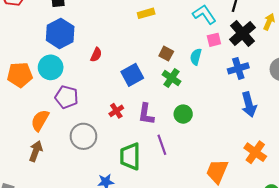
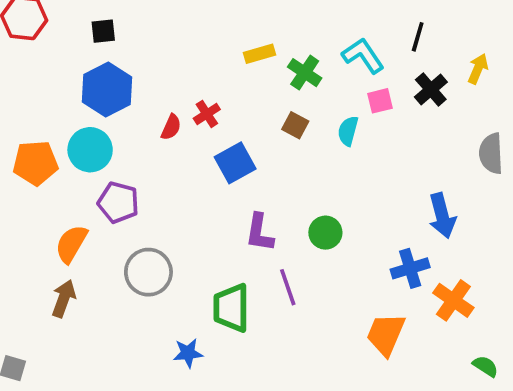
black cross: (243, 33) -> (431, 89), size x0.7
blue cross: (238, 68) -> (410, 268), moved
green cross: (171, 78) -> (305, 73), moved
red cross: (116, 111) -> (207, 114), moved

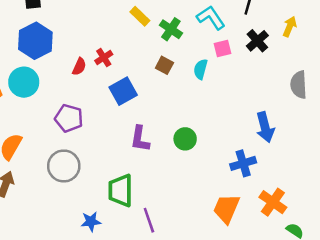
yellow rectangle: (260, 54) -> (140, 16), turned 60
purple pentagon: (118, 202) -> (69, 118), moved
purple line: (288, 287) -> (149, 220), moved
orange cross: (453, 300) -> (273, 202), moved

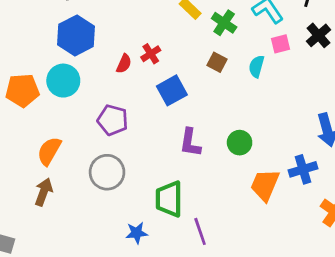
orange trapezoid: (226, 209) -> (265, 185), moved

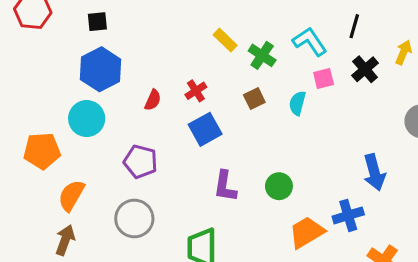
red cross: (151, 54) -> (196, 91), moved
brown square: (217, 62) -> (254, 99), turned 36
orange pentagon: (22, 90) -> (42, 151), moved
orange trapezoid: (265, 185) -> (307, 232), turned 36

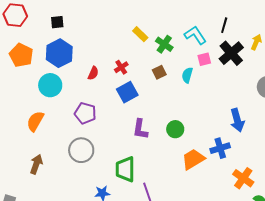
black cross: (365, 69) -> (231, 53), size x1.4
orange pentagon: (42, 151) -> (21, 55), moved, turned 30
orange semicircle: (71, 195) -> (35, 121), moved

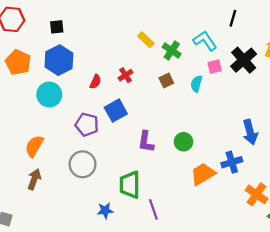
black line: (224, 25) -> (233, 18), moved
blue square: (127, 92) -> (116, 111), moved
orange semicircle: (35, 121) -> (34, 146), moved

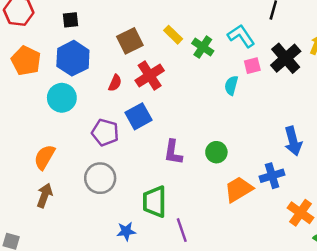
red cross: (125, 75) -> (150, 76), size x1.6
brown square: (166, 81) -> (130, 41), moved, size x1.5

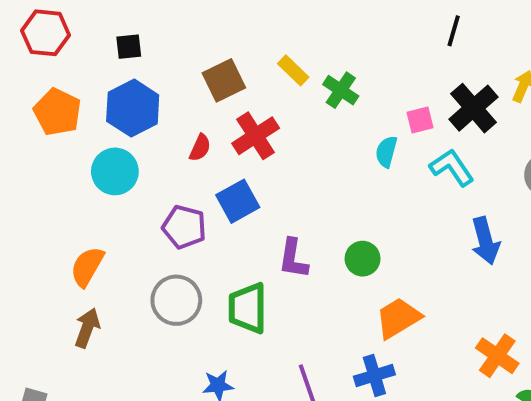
cyan L-shape: (241, 36) -> (452, 167), moved
blue cross: (272, 176) -> (374, 376), moved
green trapezoid: (155, 202) -> (248, 308), moved

